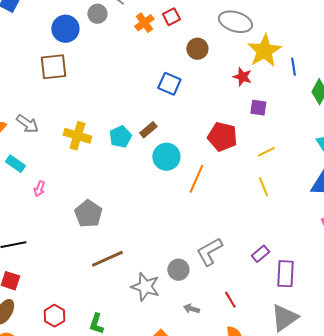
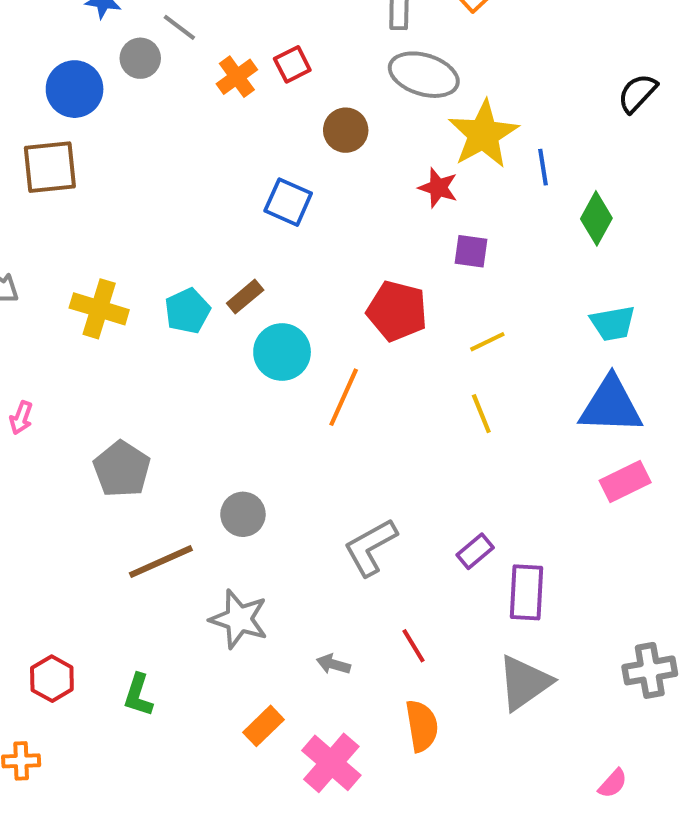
gray circle: (178, 270) -> (243, 514), moved

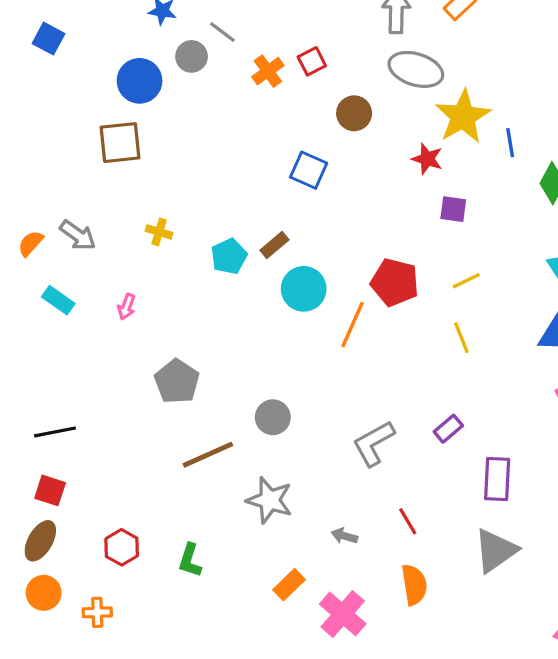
yellow cross: (99, 309) -> (159, 232), moved, size x0.6
red pentagon: (397, 311) -> (395, 282), moved
pink arrow: (21, 418) -> (127, 307), moved
purple rectangle: (475, 551) -> (448, 429), moved

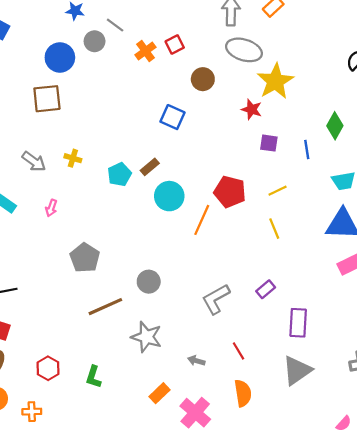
blue line: (510, 143) -> (307, 150), moved
gray arrow: (78, 235) -> (34, 161), moved

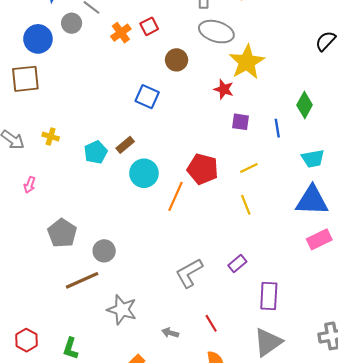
gray circle: (149, 282) -> (104, 251), moved

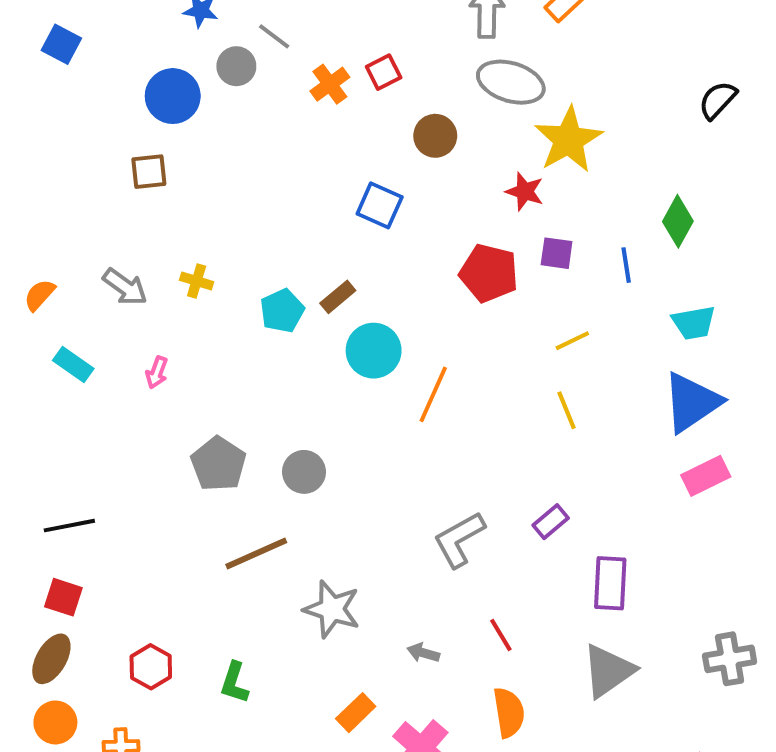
brown square: (25, 79) -> (149, 172), size x0.7
red pentagon: (203, 169) -> (489, 273), moved
blue triangle: (312, 201) -> (692, 402), turned -36
gray circle: (104, 251) -> (304, 472), moved

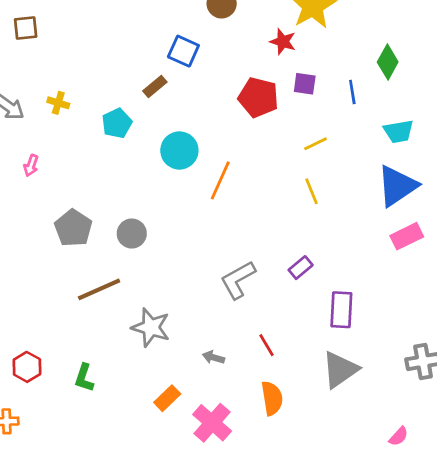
brown rectangle: (338, 297) -> (155, 87), moved

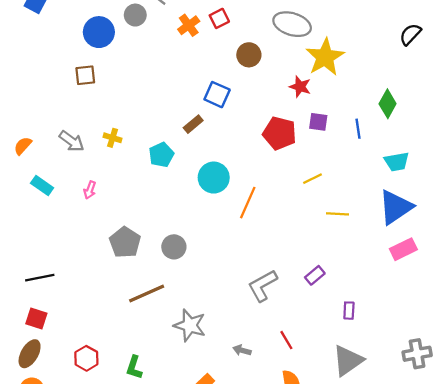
yellow line: (316, 144) -> (313, 179), moved
yellow line: (311, 191) -> (338, 214), moved, turned -65
purple rectangle: (341, 310) -> (349, 311), size x0.6

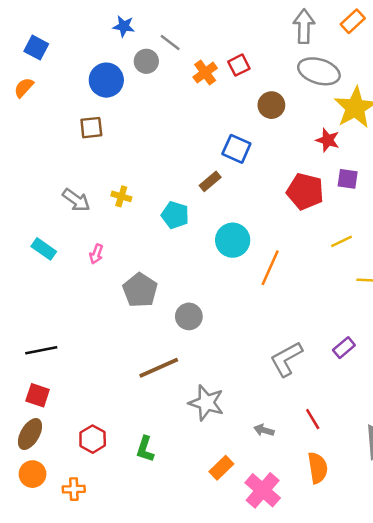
orange semicircle: (23, 146) -> (24, 88), moved
cyan pentagon: (161, 155) -> (175, 215), turned -30
gray pentagon: (125, 242) -> (140, 290), moved

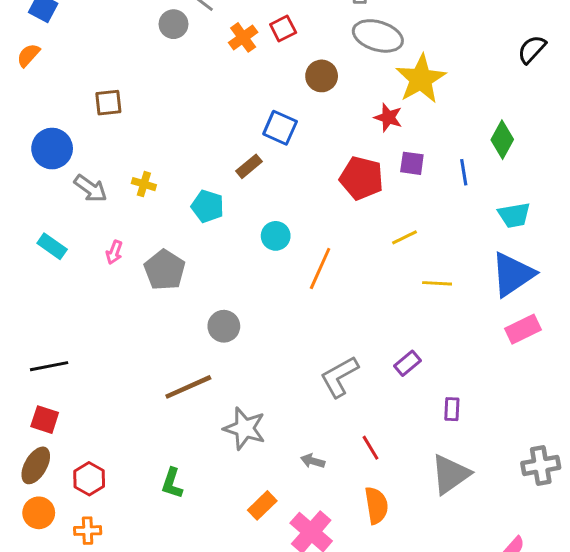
blue circle: (106, 80) -> (52, 149), moved
cyan circle: (233, 240) -> (276, 236), size x0.7
gray pentagon: (140, 290) -> (165, 270), moved
red hexagon: (93, 439) -> (89, 479), moved

